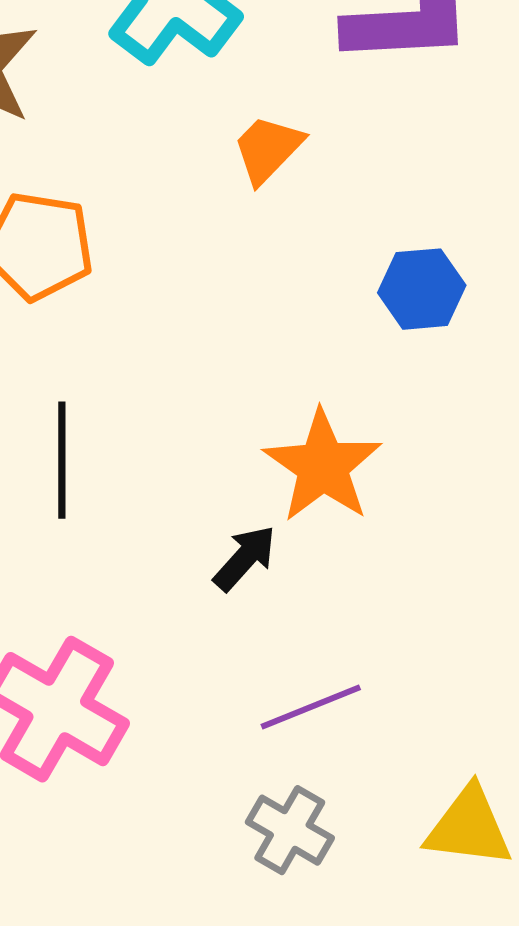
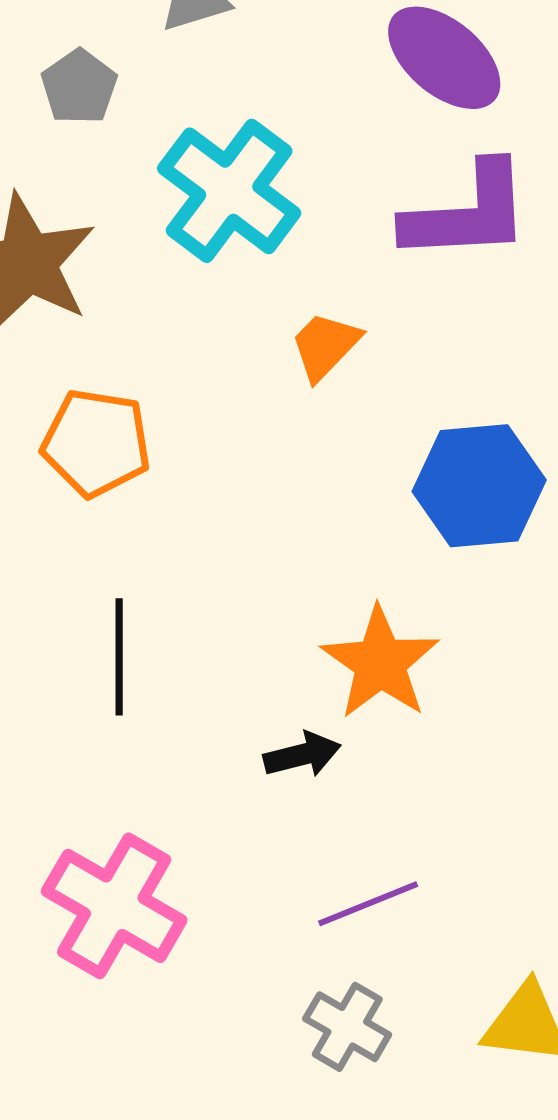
blue hexagon: (422, 289) -> (479, 486), size x1.5
black arrow: (245, 558) -> (302, 755), turned 34

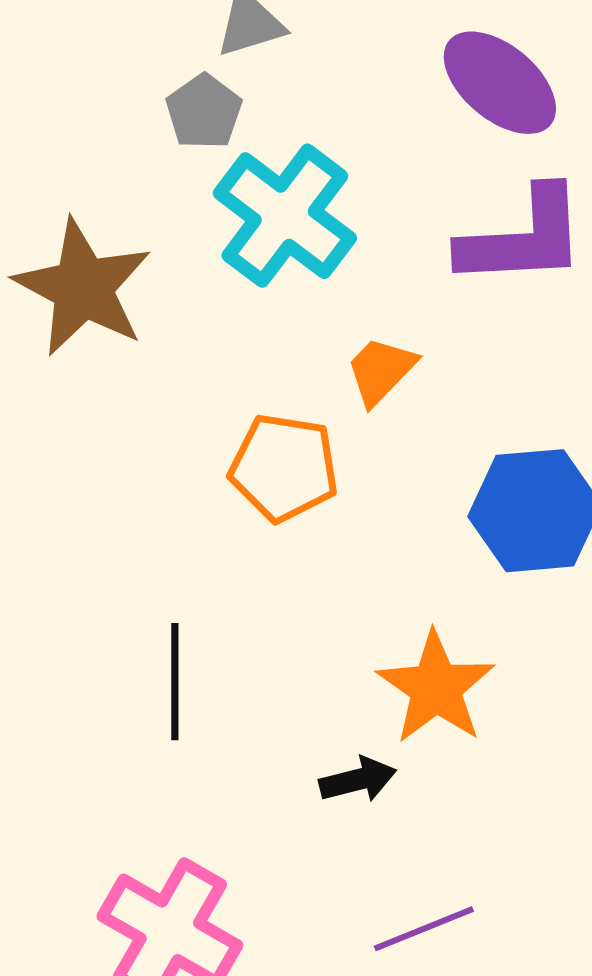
gray pentagon: (79, 87) -> (204, 112), moved
orange pentagon: (96, 443) -> (284, 468), moved

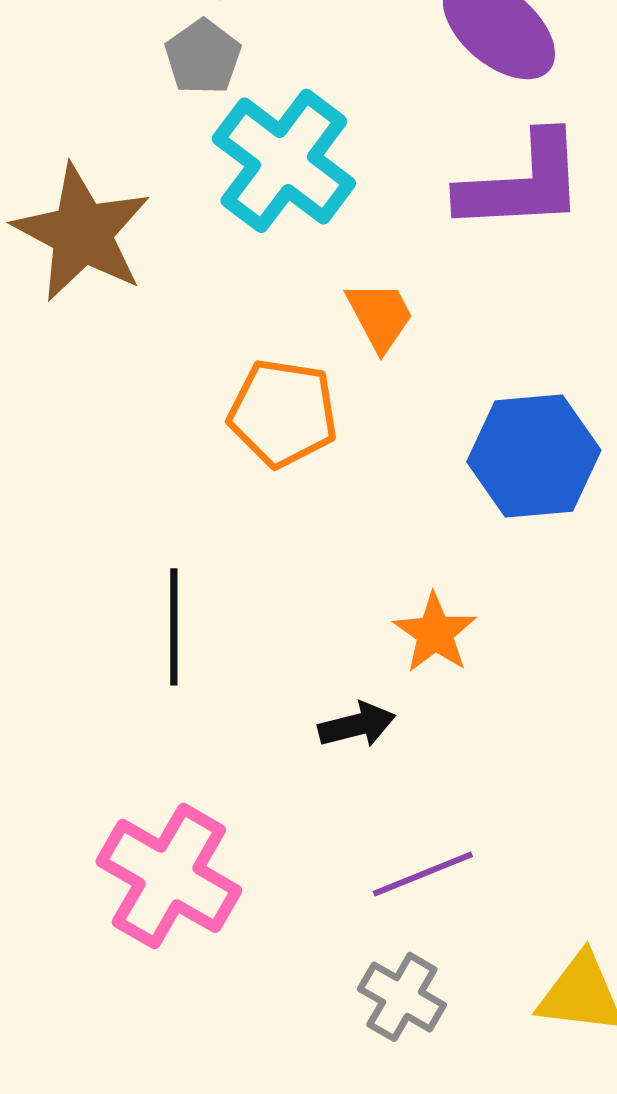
orange trapezoid: (381, 371) -> (380, 316), turned 108
orange star: (436, 688) -> (435, 633), size x0.7

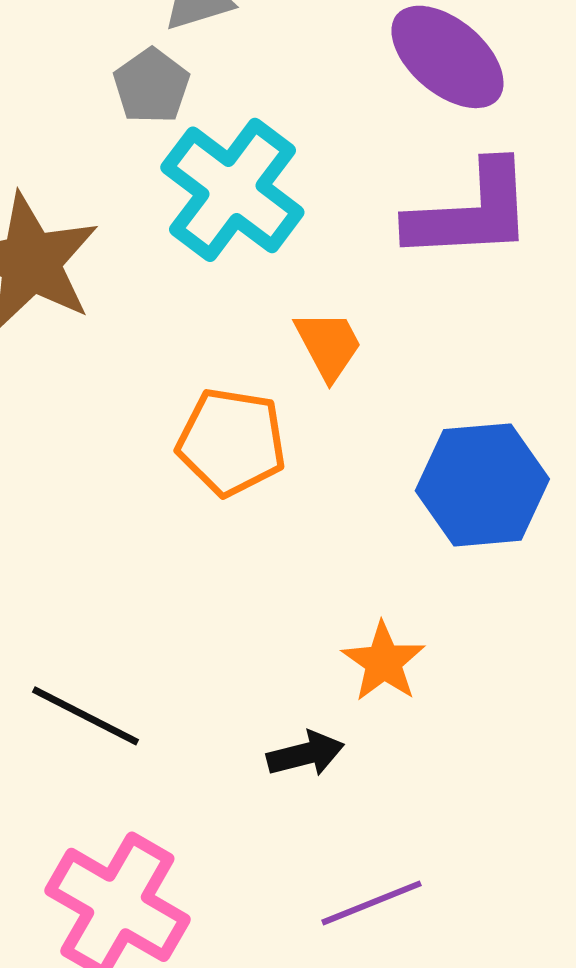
black line: (174, 627) -> (85, 716), moved, turned -63

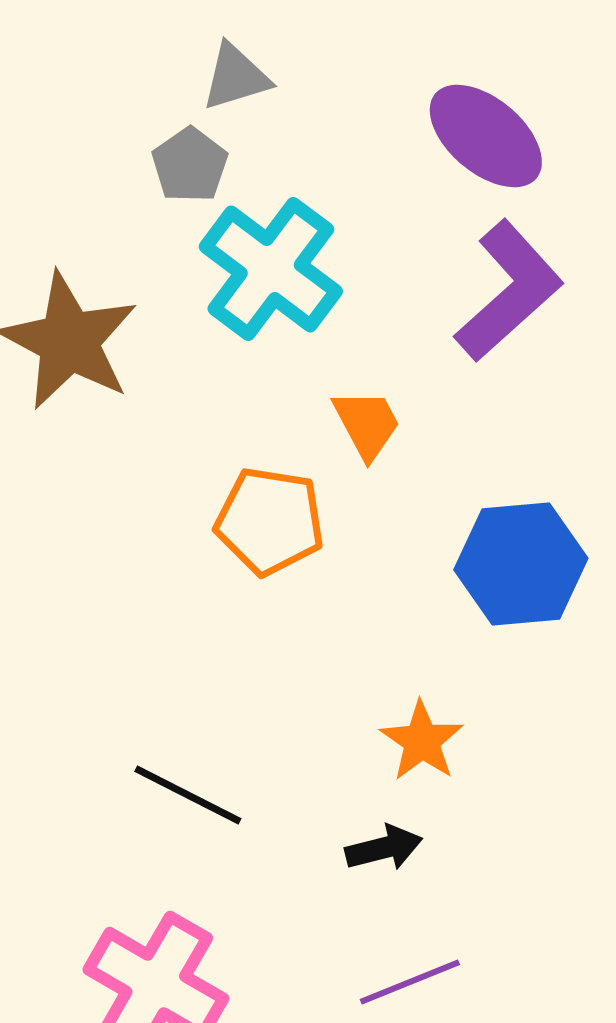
purple L-shape: (470, 212) -> (509, 291), turned -39
black line: (85, 716) -> (188, 795), moved
black arrow: (305, 754) -> (384, 848), moved

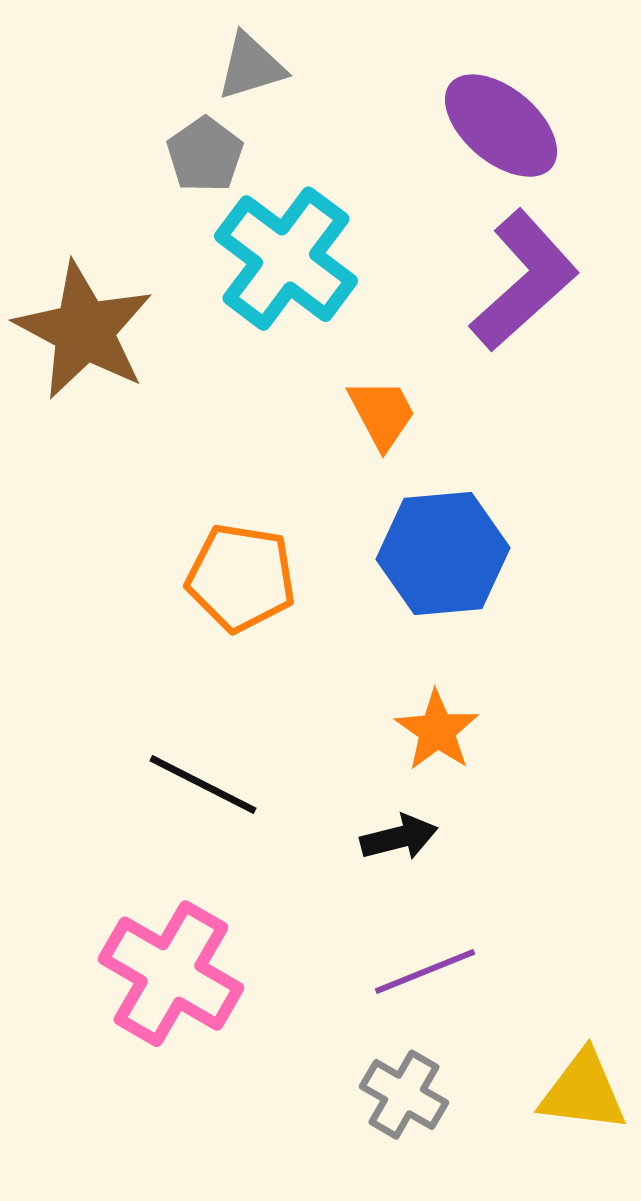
orange pentagon: (270, 521) -> (241, 578), moved
blue hexagon: (521, 564) -> (443, 554), moved

